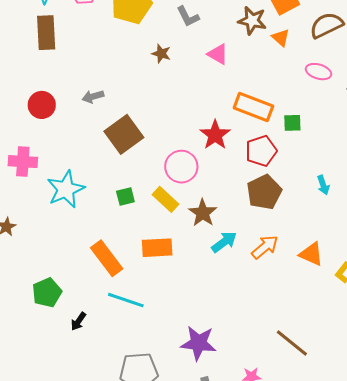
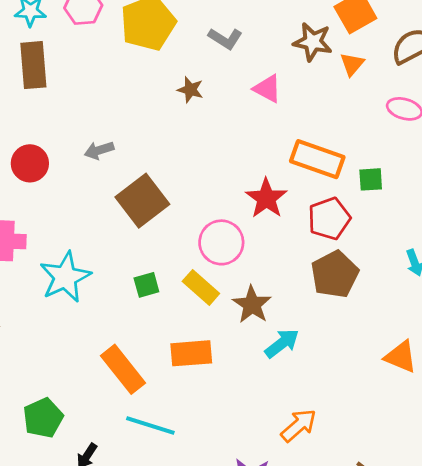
gray L-shape: (188, 17) -> (225, 39), turned -30
orange triangle: (281, 38) -> (352, 64), turned 30
orange arrow: (265, 247) -> (299, 425), moved

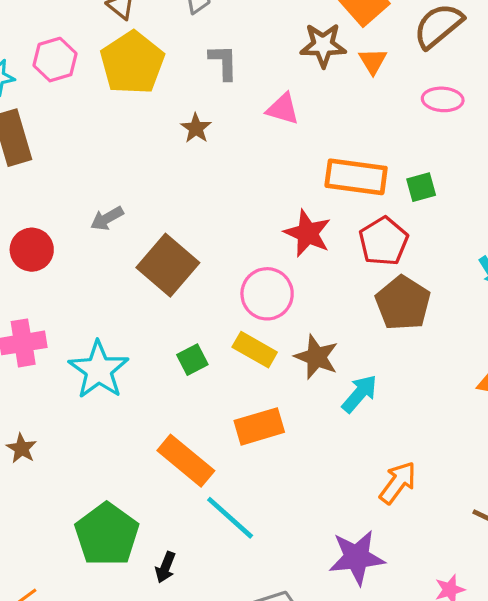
gray L-shape: (225, 39) -> (223, 62), turned -112
brown star: (190, 90) -> (196, 128), turned 30
green pentagon: (43, 418) -> (107, 535), size x1.4
cyan line: (150, 425) -> (230, 518), turned 36

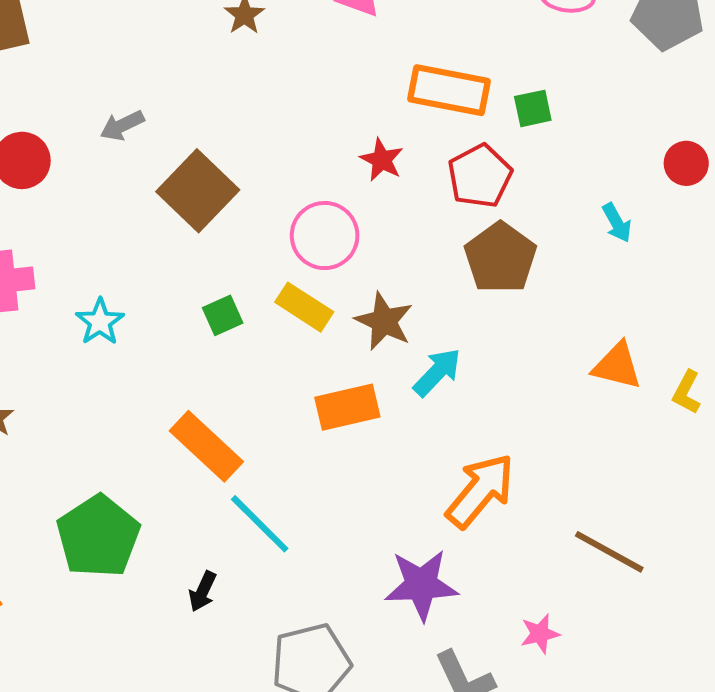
red star: (308, 233) -> (382, 160), size x0.7
cyan star: (99, 370) -> (100, 322), size x0.6
orange rectangle: (259, 426) -> (347, 407), moved
orange arrow: (398, 483) -> (480, 491), size x1.4
black arrow: (165, 567) -> (203, 591), moved

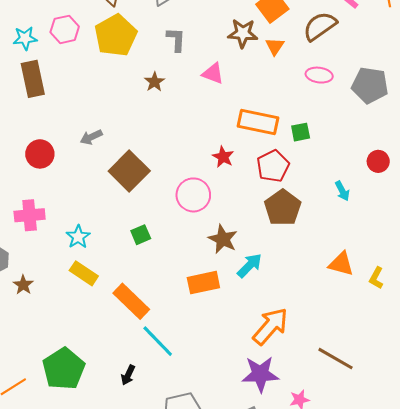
yellow rectangle: (304, 307) -> (84, 273), moved
green pentagon: (98, 536) -> (64, 369), moved
purple star: (421, 585) -> (260, 374), moved

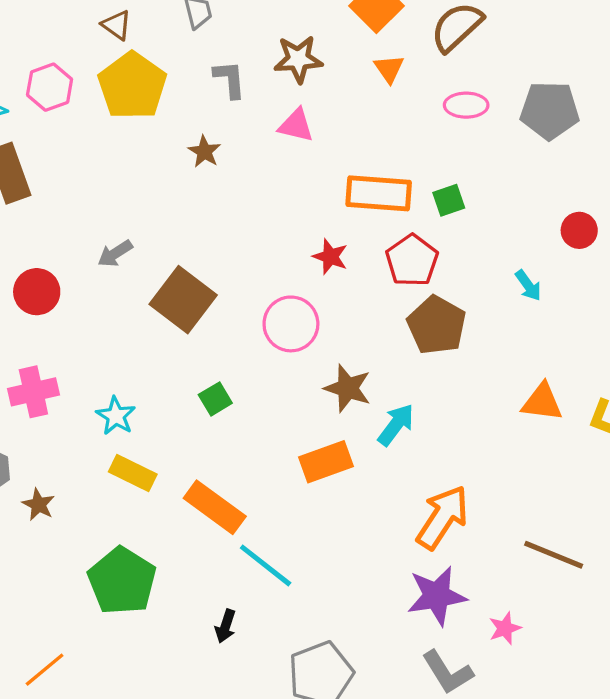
brown star: (243, 33) -> (298, 59), moved
green pentagon: (64, 369) -> (122, 581), moved

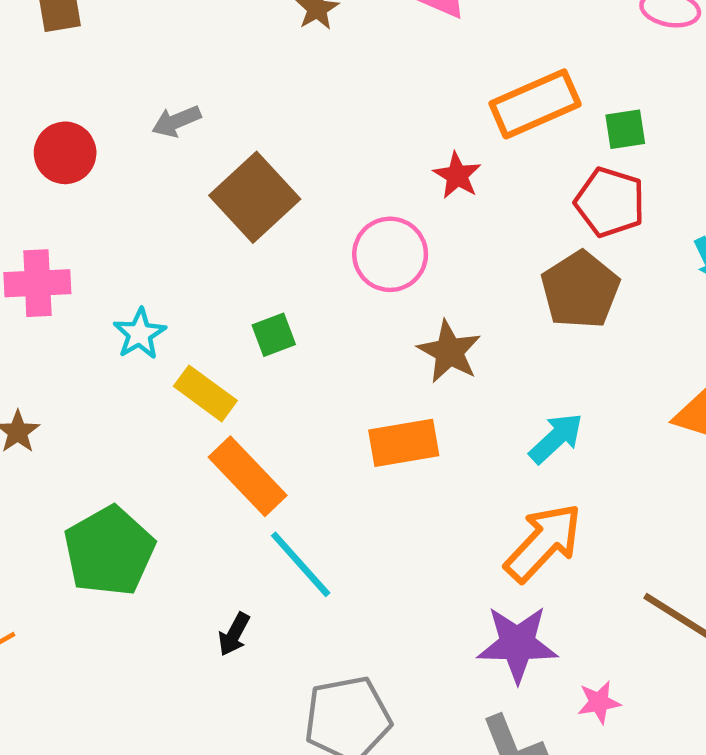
orange rectangle: (379, 193) -> (535, 104), turned -38
red pentagon: (412, 260) -> (610, 202), moved, turned -30
cyan arrow: (396, 425) -> (556, 438), moved
yellow rectangle: (133, 473) -> (205, 393), moved

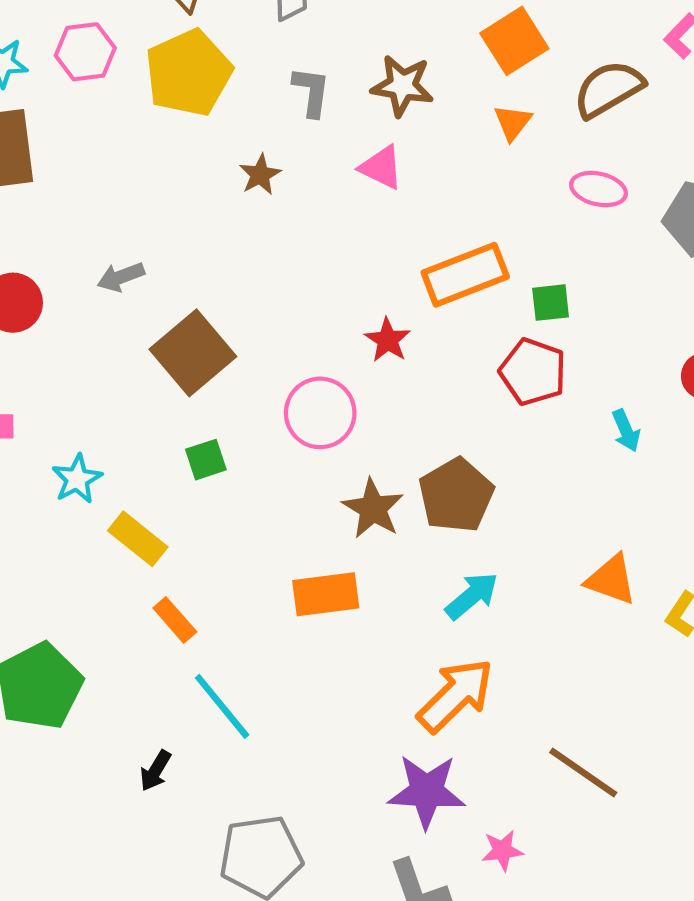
brown pentagon: (580, 290) -> (456, 495), moved
green square: (274, 335) -> (206, 460), moved
orange rectangle: (248, 476) -> (175, 620), size x0.6

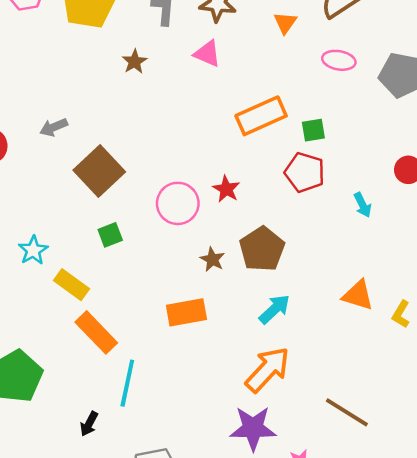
red star: (388, 340) -> (226, 189), moved
brown star: (373, 509) -> (212, 259), size x0.7
orange rectangle: (175, 620) -> (96, 332), size x1.6
cyan line: (222, 706) -> (127, 383), turned 54

